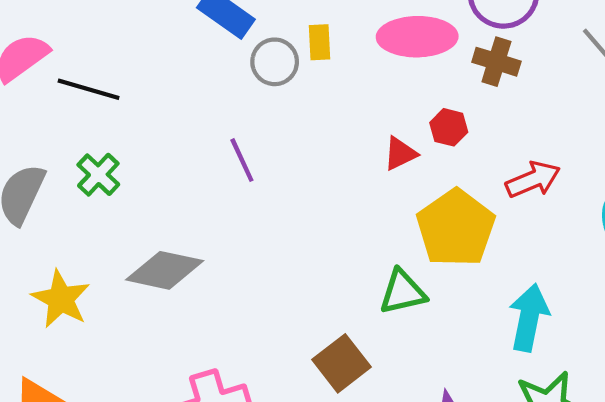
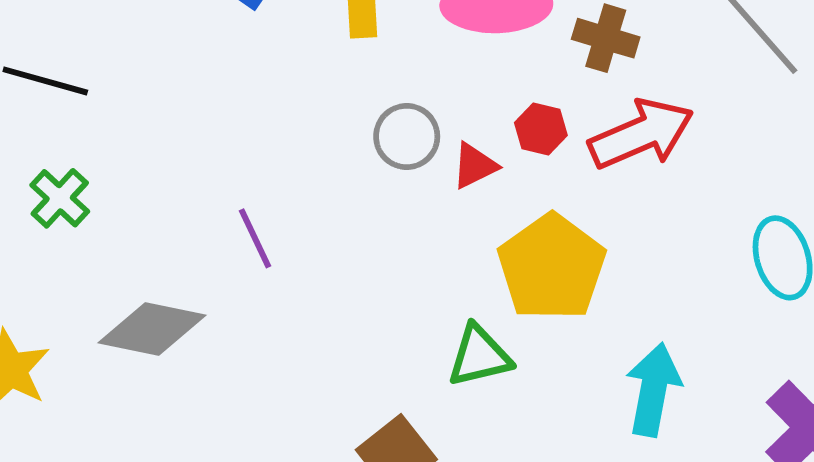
gray circle: (275, 62) -> (407, 136), moved
purple line: (242, 160) -> (255, 238), moved
red arrow: (533, 180) -> (641, 134), moved, size x1.4

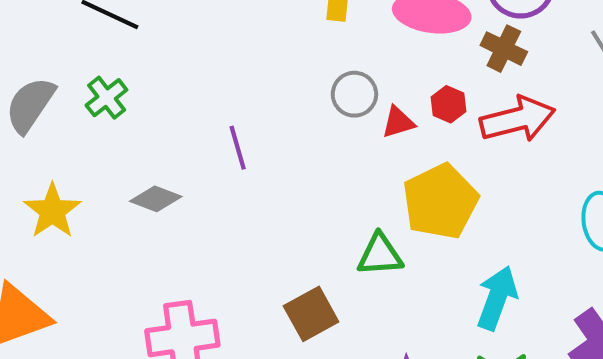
gray diamond: (152, 329) -> (156, 199), size x0.7

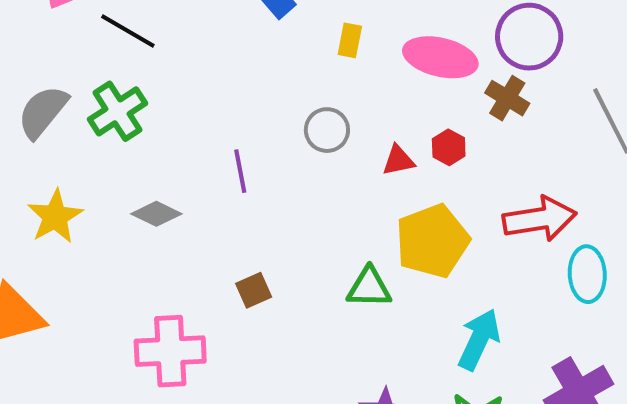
gray circle: (354, 94) -> (327, 130), moved
green cross: (107, 98) -> (117, 111), size x1.4
red arrow: (518, 119) -> (540, 219), moved
brown square: (311, 314) -> (254, 290), moved, size x0.7

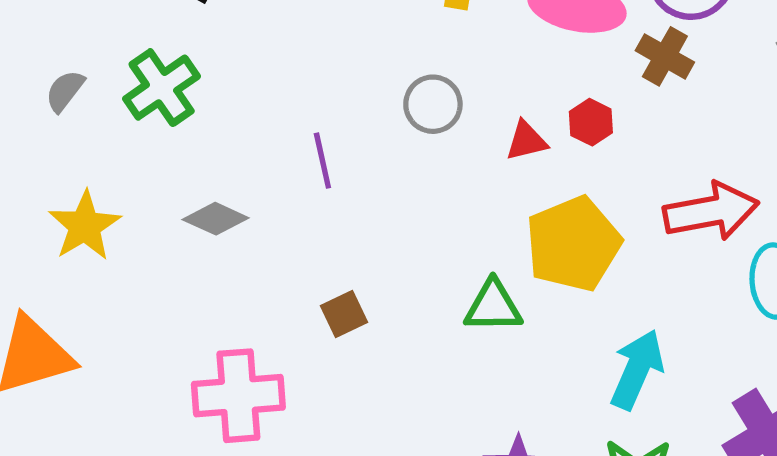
gray semicircle: (43, 112) -> (65, 91), size x0.6

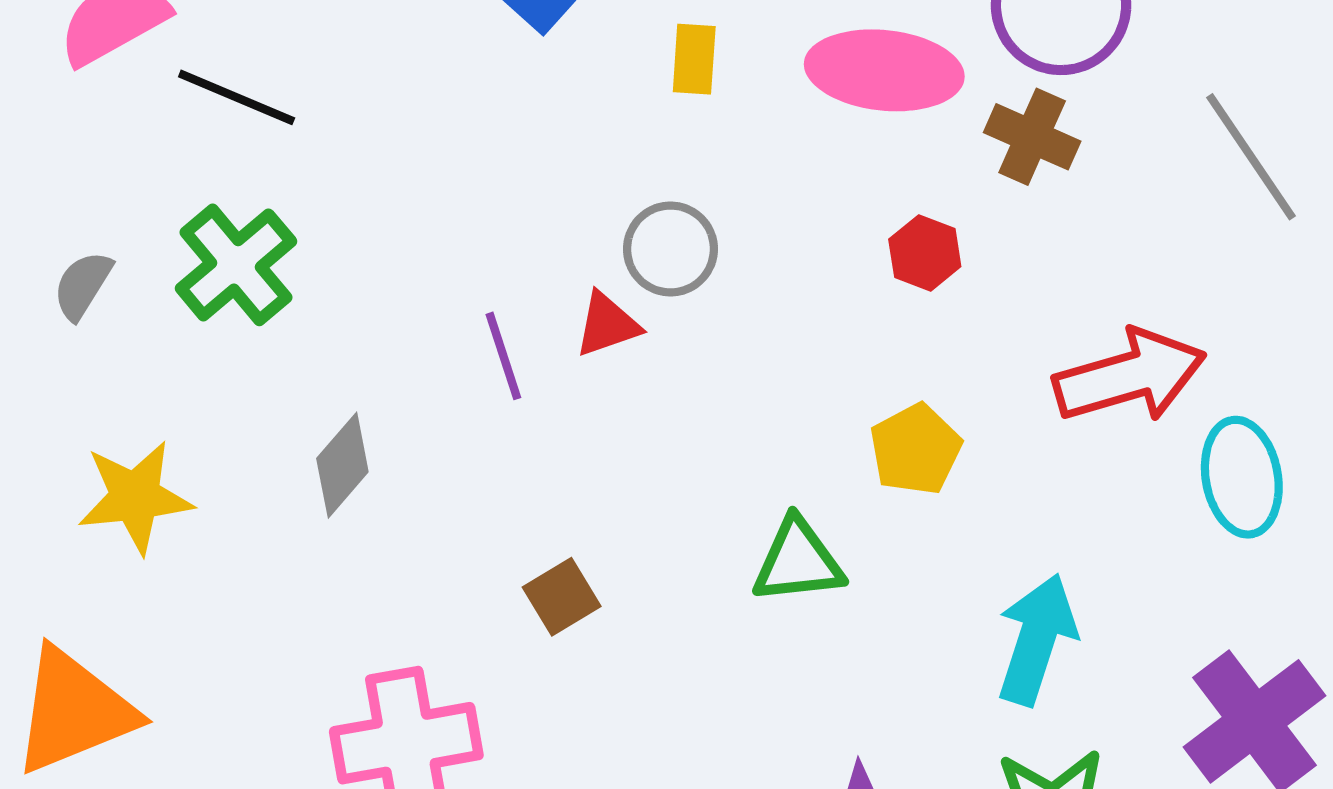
red triangle: (526, 141) -> (607, 324), moved
gray diamond: (216, 219) -> (342, 465), turned -68
yellow star: (85, 226) -> (135, 497), turned 30
yellow pentagon: (573, 244) -> (915, 449), size x0.6

